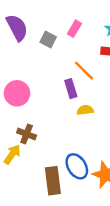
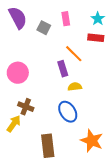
pink rectangle: (74, 29) -> (66, 19), turned -40
blue ellipse: (77, 166) -> (68, 112), moved

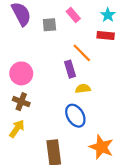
pink rectangle: (66, 19) -> (73, 15), turned -32
gray square: (44, 28) -> (49, 25), turned -32
brown cross: (26, 107) -> (21, 102), moved

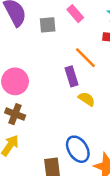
yellow semicircle: (83, 89) -> (87, 99), turned 40
blue ellipse: (75, 116) -> (78, 149), moved

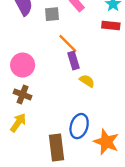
orange line: (85, 58) -> (68, 44), moved
blue ellipse: (78, 149) -> (79, 126), turned 50

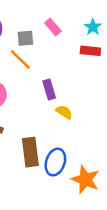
orange line: (68, 44) -> (20, 60), moved
brown rectangle: (57, 148) -> (30, 152), moved

